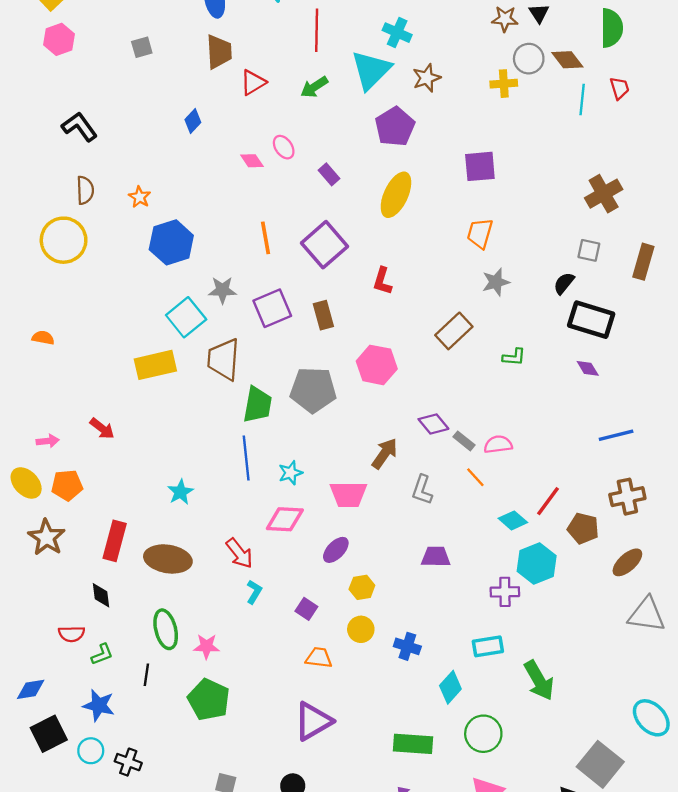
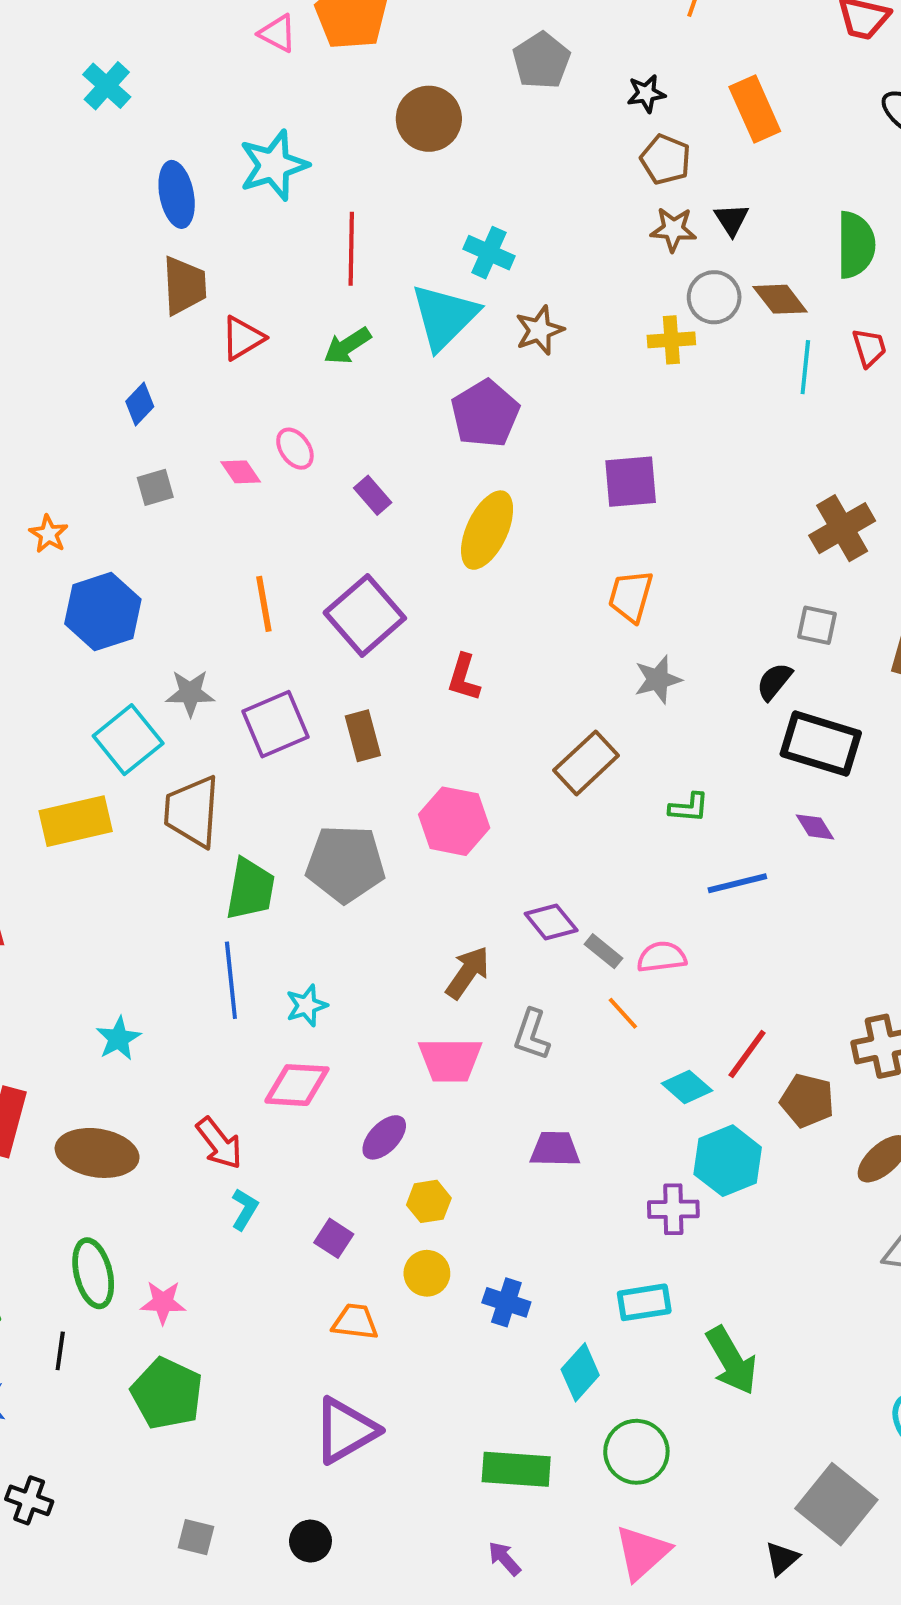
gray square: (142, 47) -> (155, 487), moved
blue line: (616, 435) -> (737, 883), moved
pink trapezoid: (348, 494) -> (450, 1060), moved

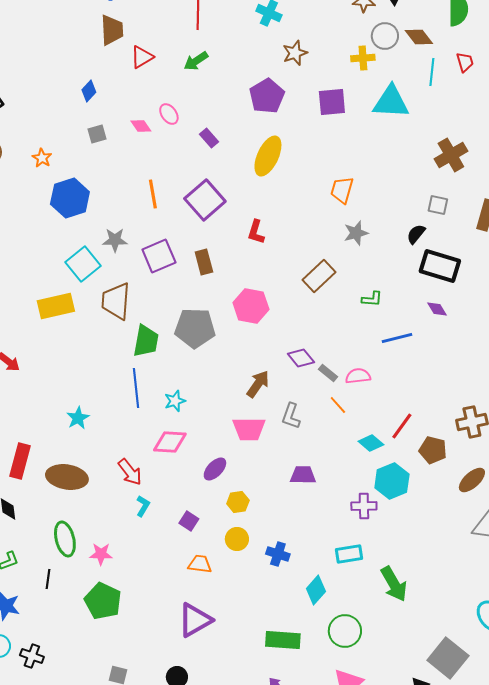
cyan triangle: (444, 317) -> (391, 102), moved, turned 48
purple square: (631, 482) -> (332, 102), moved

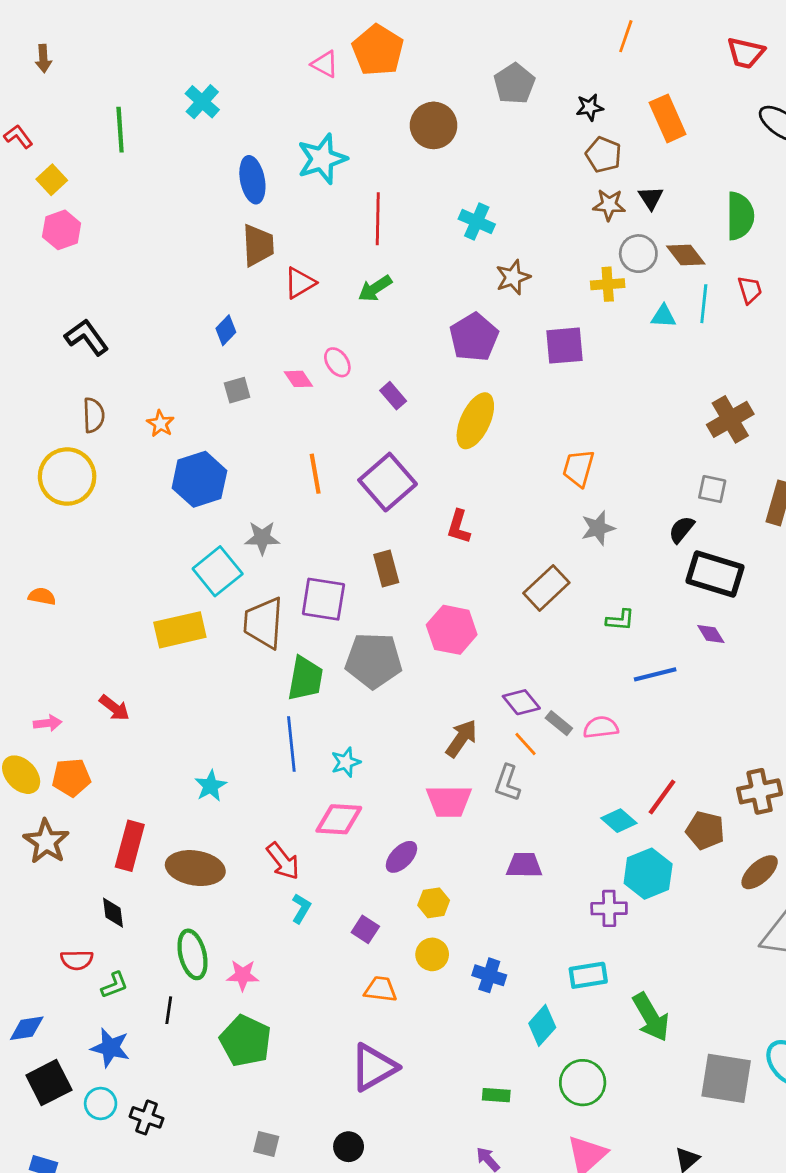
cyan triangle: (391, 102) -> (663, 316), moved, size x0.5
purple square: (159, 256) -> (323, 599), moved, turned 32
orange line: (338, 405) -> (525, 744), moved
green rectangle: (283, 640) -> (496, 1095), size x0.6
gray square: (448, 658) -> (726, 1078), moved, turned -30

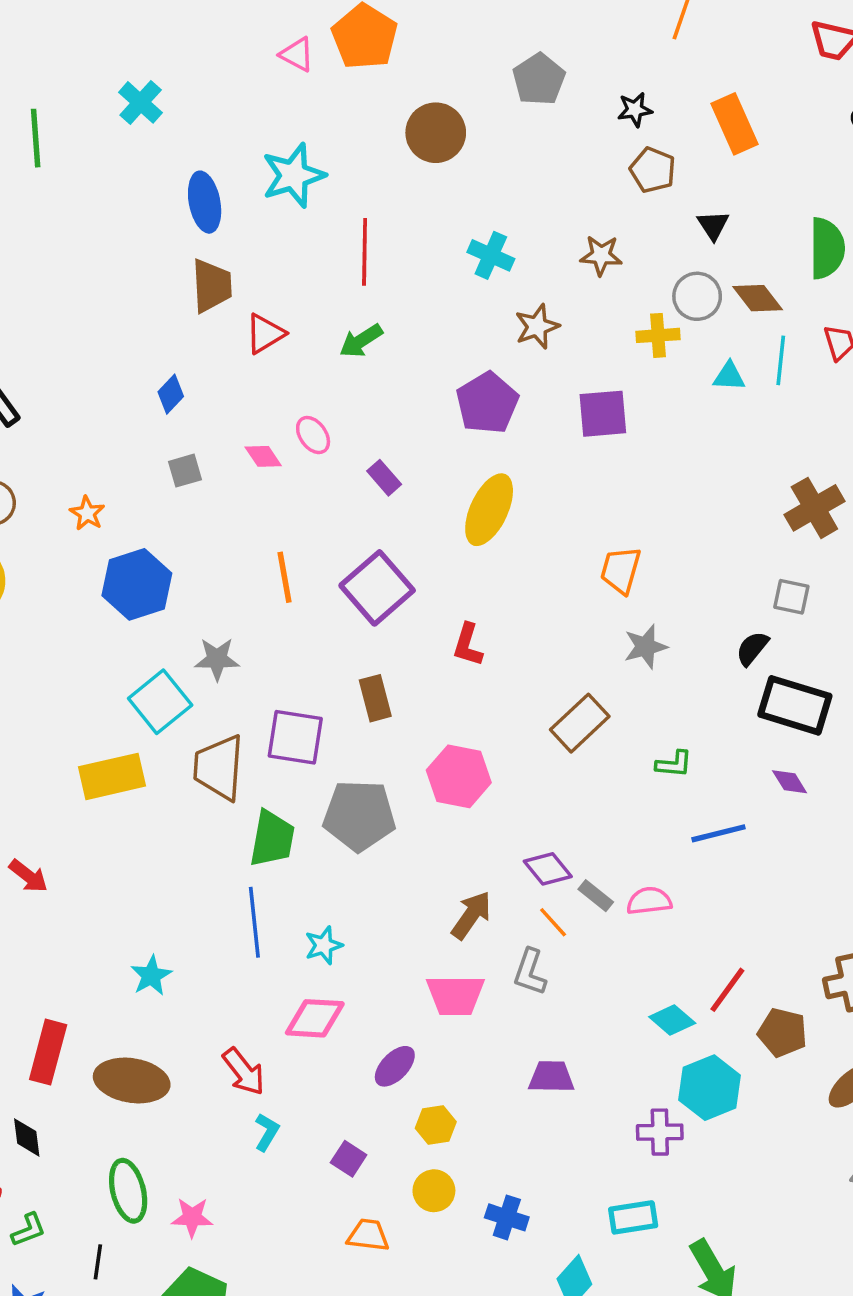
brown star: (609, 205) -> (601, 255), moved

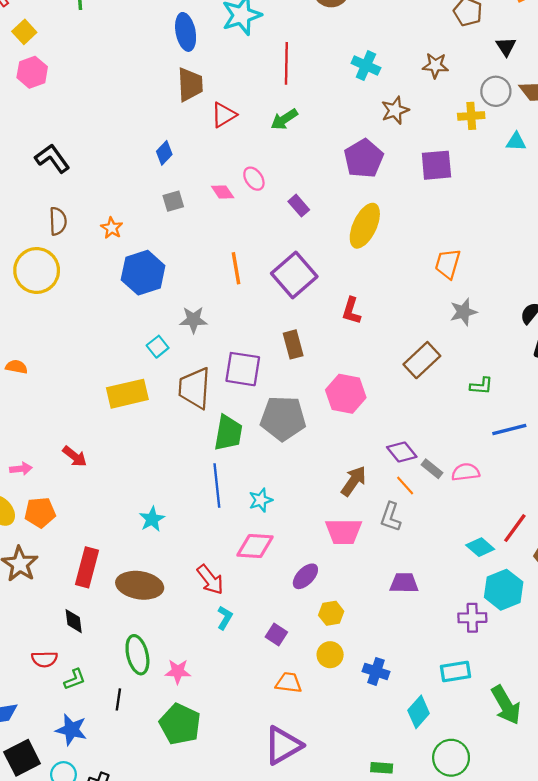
cyan square: (160, 702) -> (158, 347), size x0.6

